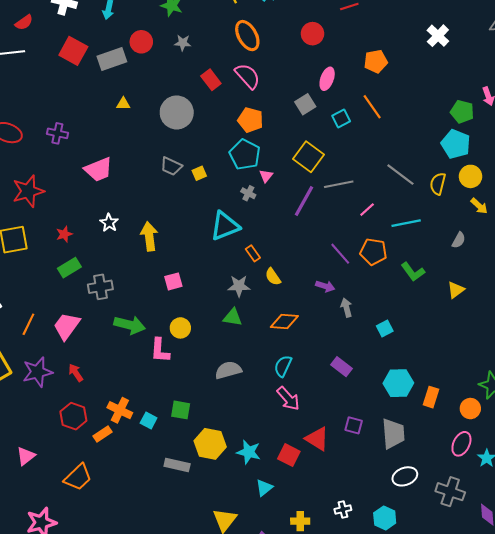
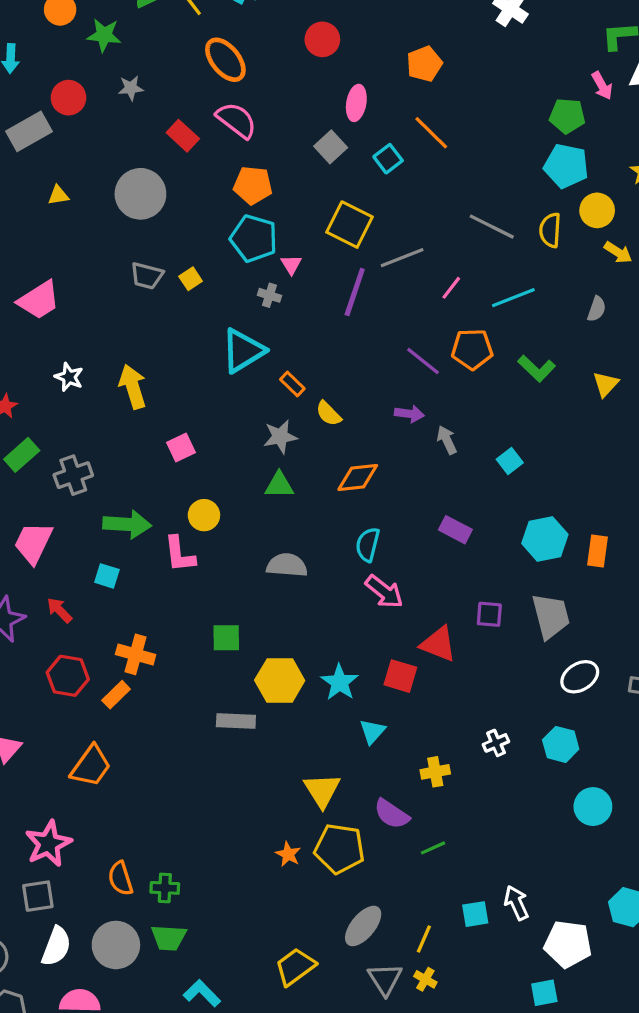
gray semicircle: (228, 370) -> (287, 565), turned 30
cyan square: (149, 421) -> (107, 576), moved
cyan star: (249, 452) -> (340, 682), turned 30

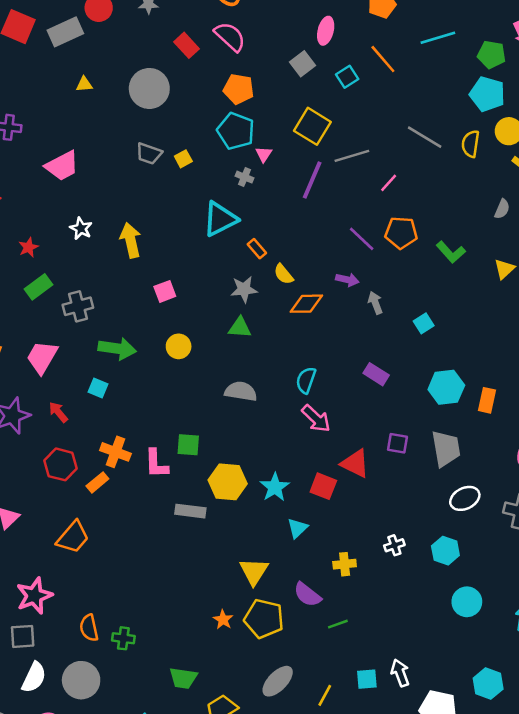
cyan line: (513, 298) -> (438, 38), moved
orange diamond: (358, 477) -> (306, 304), moved
pink L-shape: (180, 554) -> (156, 464), moved
green trapezoid: (169, 938) -> (183, 678), moved

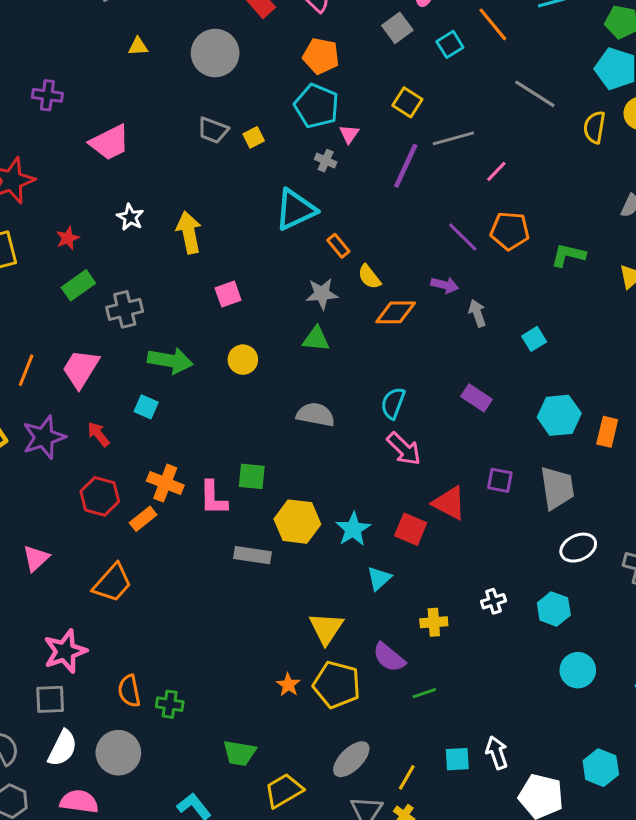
yellow square: (312, 126) -> (407, 102), size x0.7
gray line: (425, 137) -> (535, 94), moved
green L-shape: (451, 252) -> (568, 255), turned 144

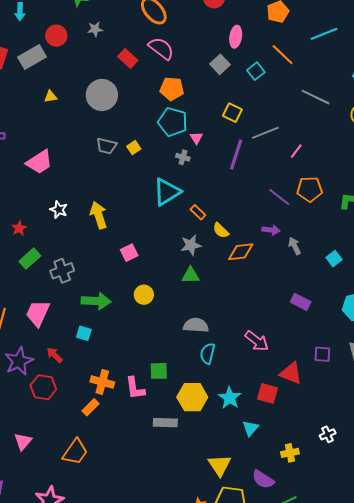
cyan semicircle: (393, 403) -> (208, 353), moved
red hexagon: (100, 496) -> (43, 387), moved

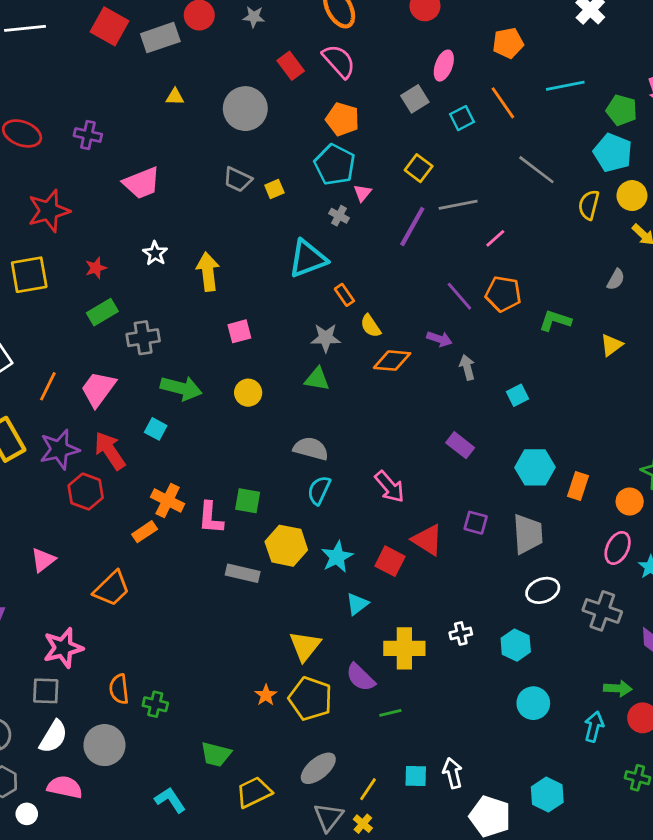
red arrow: (55, 355) -> (110, 451), size x1.6
yellow cross: (290, 453) -> (404, 648), size x1.6

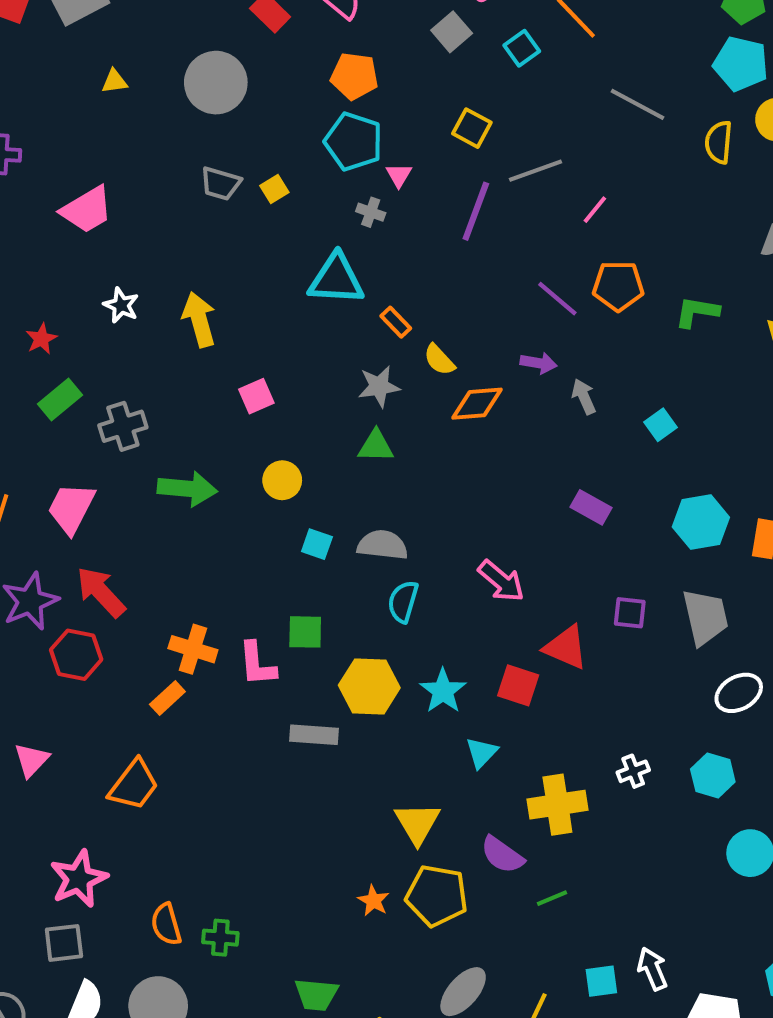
cyan triangle: (308, 259) -> (336, 279), turned 33
cyan square: (156, 429) -> (317, 544), moved

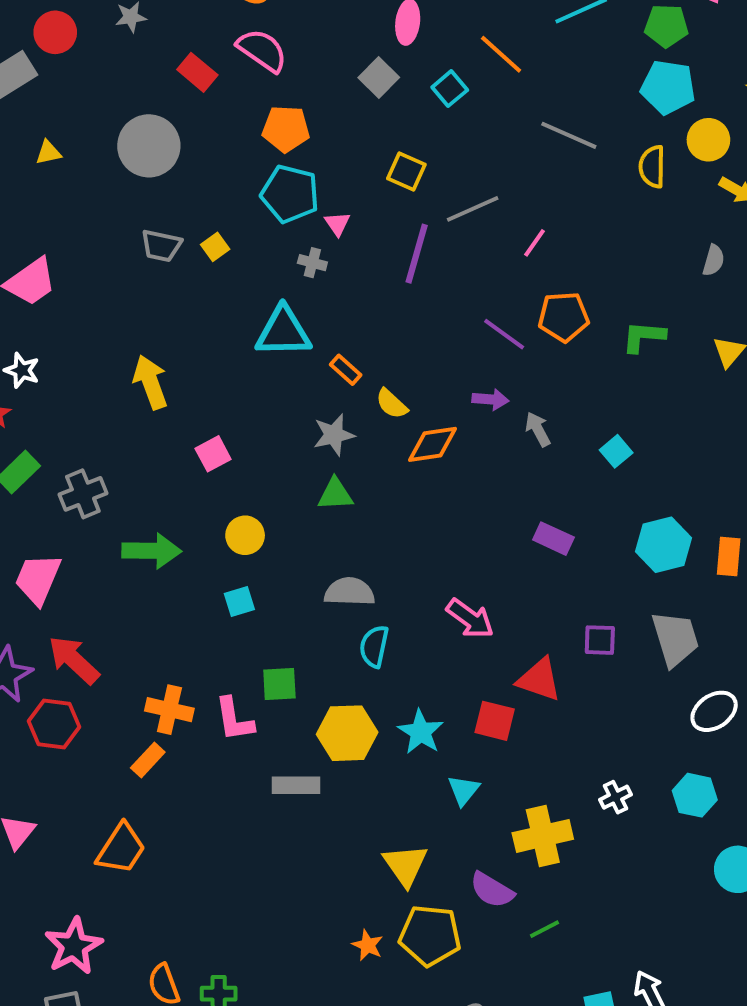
white star: (121, 305) -> (22, 370), moved
cyan square: (317, 544) -> (239, 602), moved, turned -32

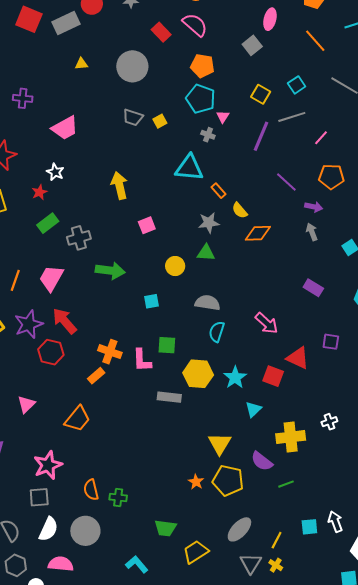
cyan square: (450, 89) -> (297, 85), moved
purple line: (504, 334) -> (286, 182), moved
purple arrow: (490, 399) -> (314, 207), moved
yellow circle: (245, 535) -> (175, 266), moved

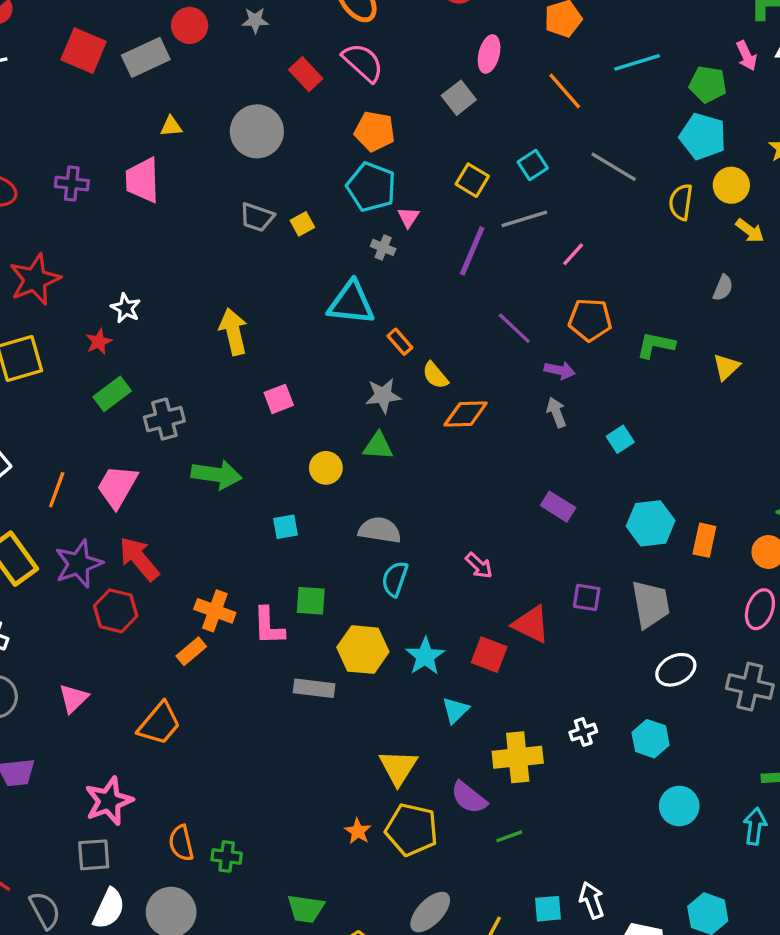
pink trapezoid: (65, 128) -> (142, 180), moved, turned 116
pink arrow: (267, 323) -> (479, 565), size x0.7

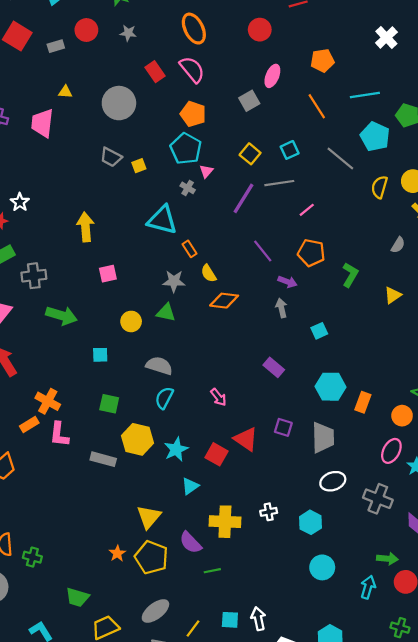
gray rectangle: (146, 57) -> (56, 46), size x0.6
cyan pentagon: (703, 136) -> (375, 137), moved
green L-shape: (656, 345) -> (350, 275), turned 100
pink L-shape: (269, 626) -> (59, 434), moved

